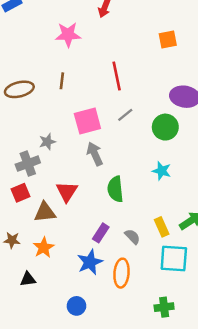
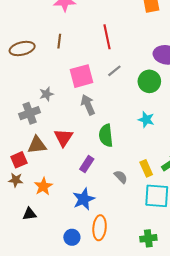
red square: (21, 193) -> (19, 160), moved
brown triangle: (45, 212) -> (37, 145), moved
purple rectangle: (101, 233) -> (87, 164), moved
orange ellipse: (121, 273) -> (100, 228), moved

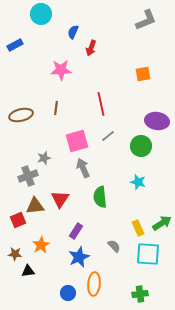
purple rectangle: (87, 164) -> (76, 231), moved
gray semicircle: (121, 177) -> (114, 246), moved
brown star: (16, 180) -> (15, 254), moved

